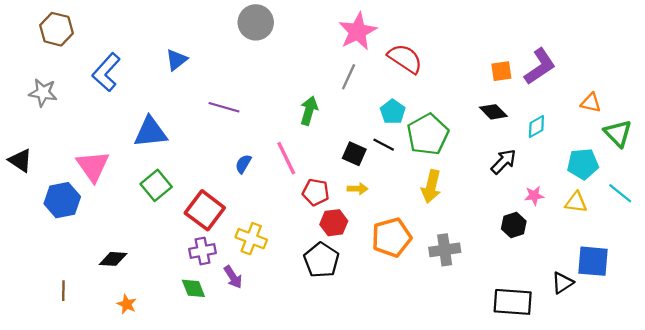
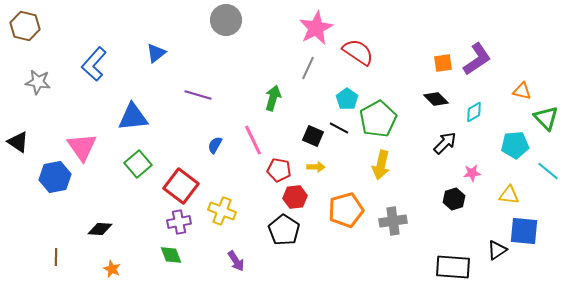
brown hexagon: (57, 29) -> (25, 26), moved
yellow triangle: (576, 202) -> (509, 195), moved
purple arrow: (233, 277) -> (236, 261), moved

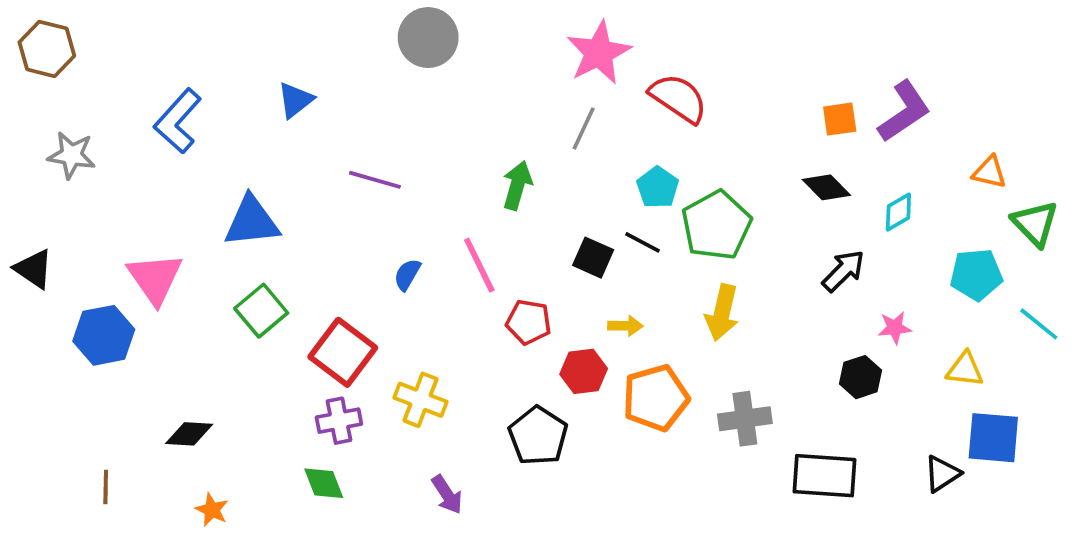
yellow arrow: (316, 167) -> (625, 326), moved
red hexagon: (295, 197) -> (584, 371), moved
black rectangle: (453, 267) -> (824, 476), moved

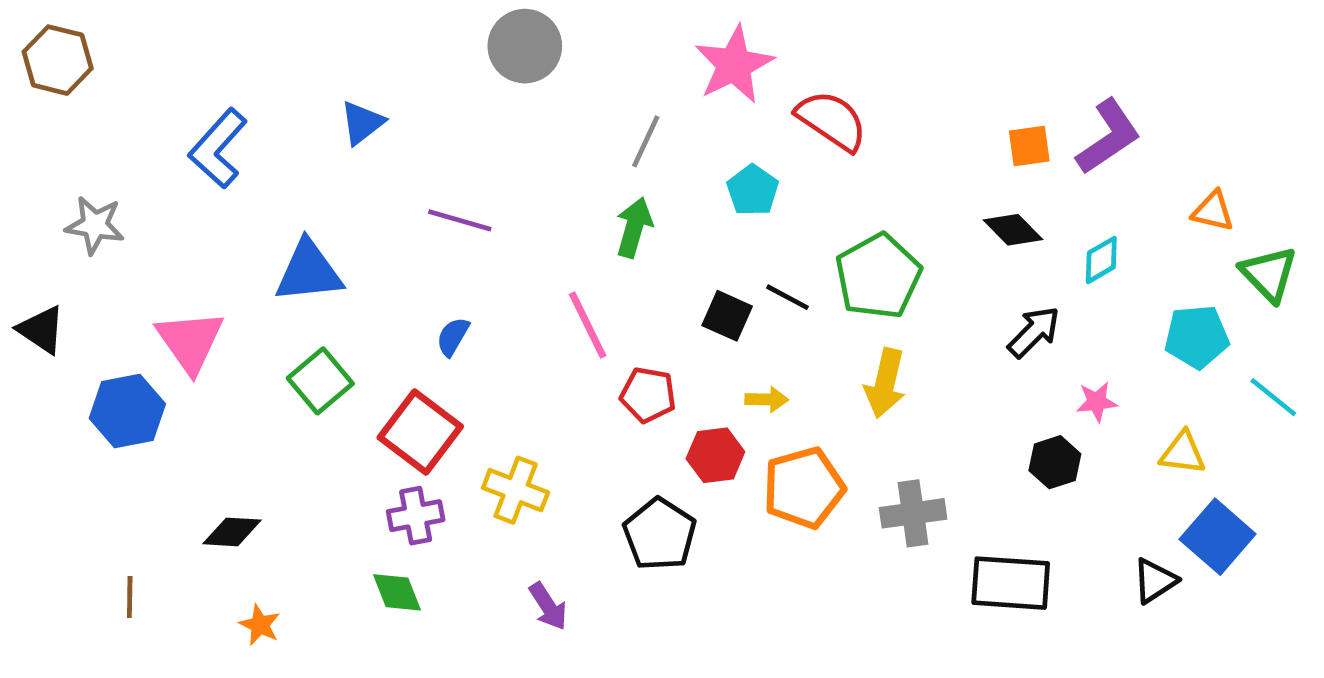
gray line: (584, 129) -> (646, 141), moved
gray star: (72, 155) -> (95, 225), moved
cyan pentagon: (658, 187) -> (753, 190), moved
blue semicircle: (407, 275) -> (453, 337), moved
blue square: (993, 438) -> (1218, 537), turned 36

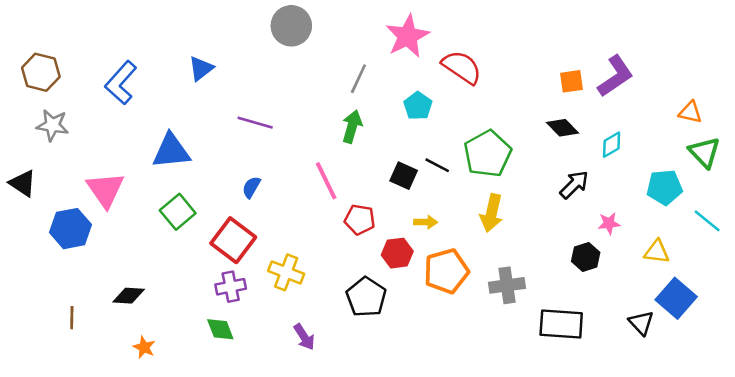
brown hexagon: (58, 60) -> (41, 72), moved
orange triangle: (1213, 211) -> (690, 112), moved
black triangle: (1155, 581) -> (641, 323), turned -40
brown line: (130, 597) -> (72, 318), moved

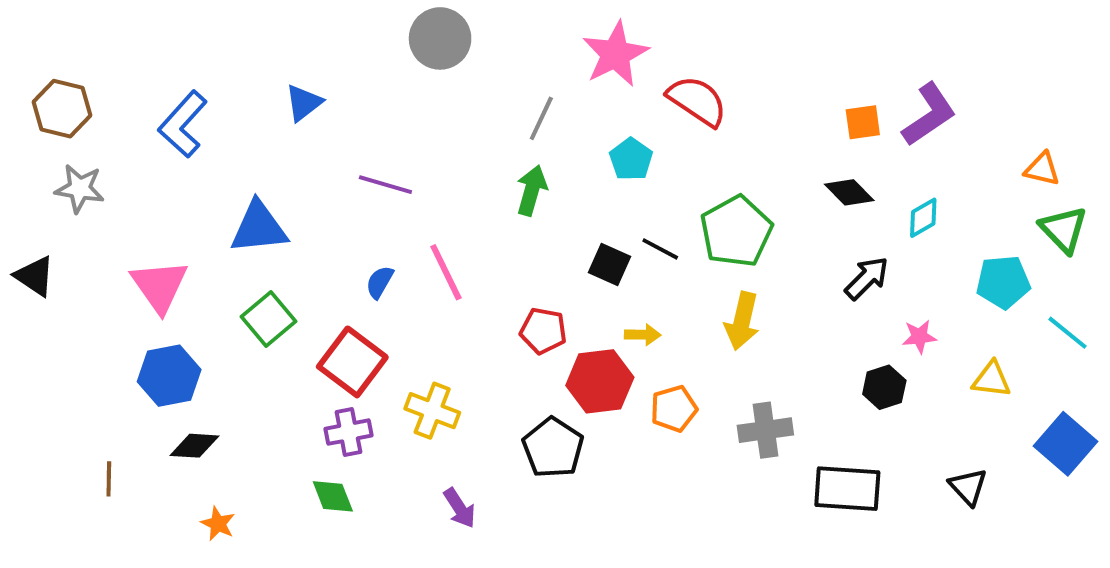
pink line: (326, 181) -> (446, 272), moved
blue hexagon: (71, 229) -> (169, 376), moved
red hexagon: (397, 253) -> (600, 381), size x1.4
orange pentagon: (446, 271) -> (674, 409), size x0.7
blue square: (676, 298) -> (1066, 444), moved

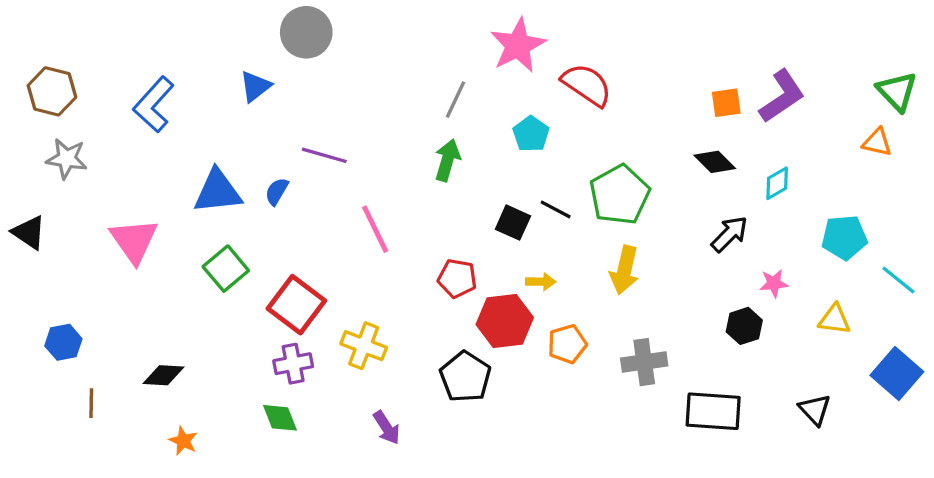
gray circle: (440, 38) -> (306, 32), moved
green triangle: (1064, 229) -> (897, 91), moved
blue semicircle: (380, 282) -> (277, 191), moved
blue hexagon: (169, 376) -> (63, 342), moved, size x0.7

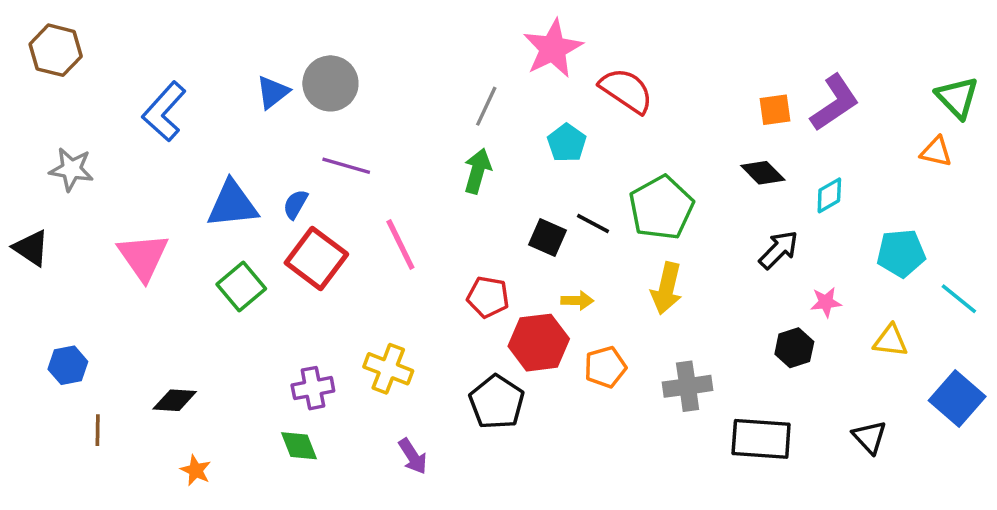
gray circle: (306, 32) -> (330, 83), moved
brown hexagon: (52, 91) -> (56, 50), moved
red square: (296, 305) -> (316, 259), moved

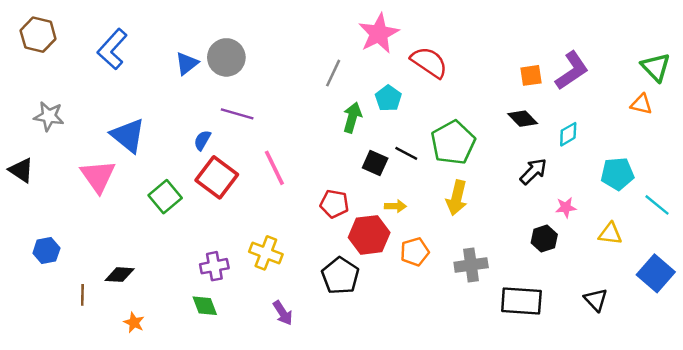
blue L-shape: (164, 111) -> (112, 49), moved
green arrow: (477, 171) -> (352, 117), moved
blue triangle: (232, 204) -> (128, 135), moved, turned 45
brown line: (98, 430) -> (82, 295), moved

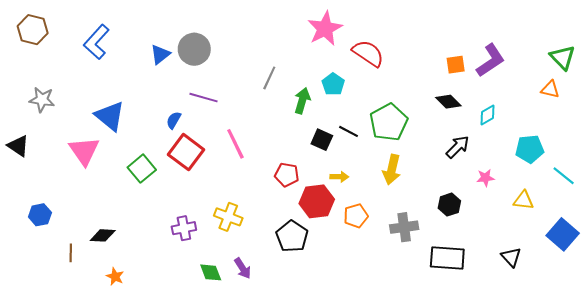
gray line: (333, 73) -> (269, 78), moved
black hexagon: (544, 239) -> (449, 205), moved
green diamond: (205, 306) -> (211, 272), moved

